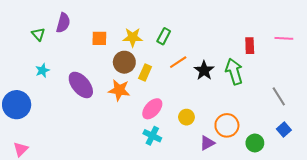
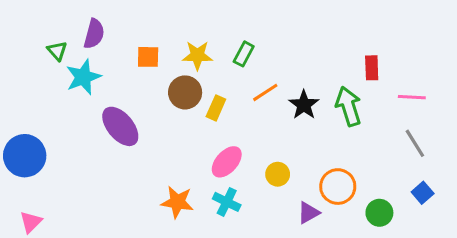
pink line: (284, 38) -> (412, 97), moved
cyan star: (42, 70) -> (83, 77), moved, size x1.6
orange star: (119, 90) -> (177, 202), moved

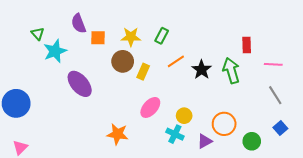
purple semicircle: (94, 34) -> (79, 23), moved, turned 144
cyan cross: (227, 202) -> (175, 134), moved

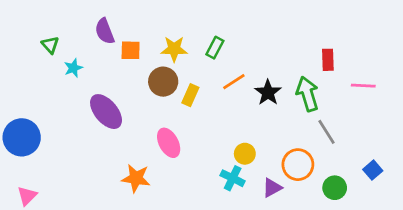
cyan star: (55, 51) -> (73, 68), size x0.6
gray line: (275, 95) -> (326, 132), moved
pink ellipse: (150, 107) -> (169, 143), moved, turned -70
orange star: (118, 134) -> (136, 178), moved

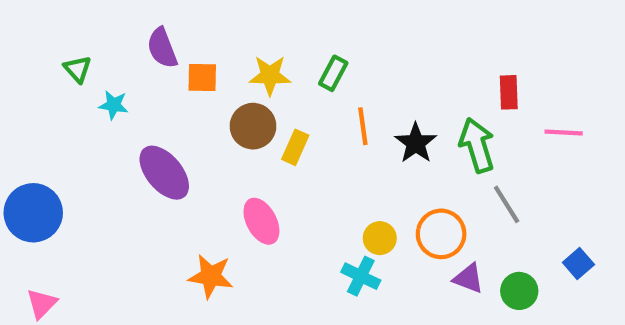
cyan star: (73, 68) -> (114, 105), turned 30
orange line: (234, 82) -> (363, 126), turned -65
orange circle: (298, 165) -> (441, 234), moved
purple triangle: (272, 188) -> (469, 278), moved, turned 50

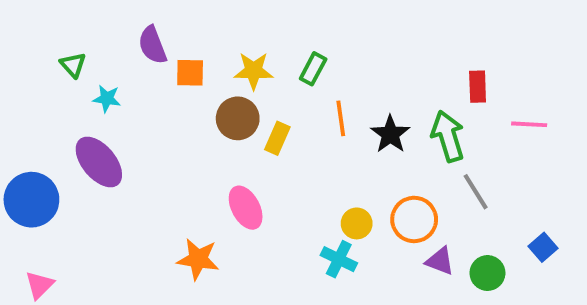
purple ellipse: (164, 173) -> (99, 162), moved

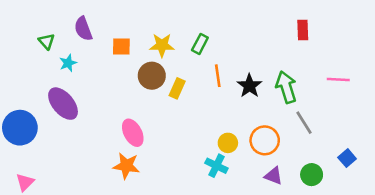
purple semicircle: (152, 45) -> (83, 29), moved
red rectangle: (478, 87) -> (303, 30), moved
cyan star: (107, 99) -> (68, 63), turned -30
pink ellipse: (246, 208) -> (133, 133), moved
purple triangle: (440, 261) -> (274, 176), moved

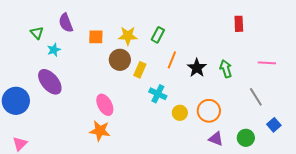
orange line: (218, 76) -> (172, 60), turned 30
green arrow: (286, 87) -> (226, 69), size x0.7
gray line: (304, 123) -> (256, 97), moved
cyan cross: (216, 166) -> (158, 94), moved

